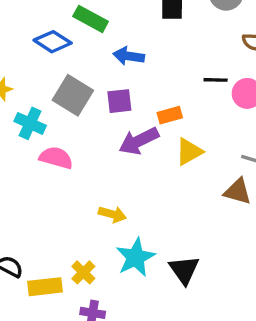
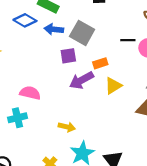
blue arrow: (129, 56) -> (54, 29), moved
gray square: (73, 95) -> (82, 33), moved
cyan cross: (30, 123) -> (18, 118), moved, turned -36

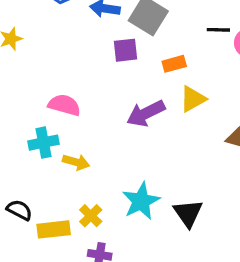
purple arrow: (81, 80) -> (146, 113), moved
yellow arrow: (67, 127) -> (76, 162), moved

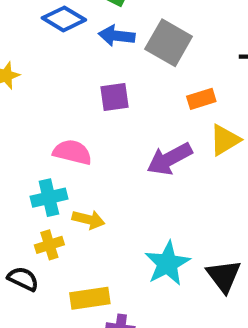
purple square: (126, 50) -> (114, 97), moved
yellow cross: (91, 216) -> (49, 245), moved, turned 30
yellow rectangle: (54, 229) -> (90, 298), moved

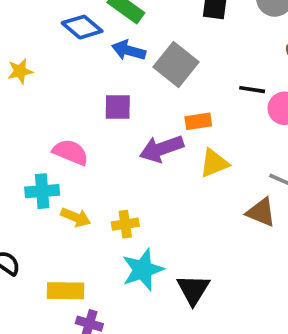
purple arrow: (169, 159) -> (161, 149), moved
yellow cross: (49, 245) -> (125, 224), moved

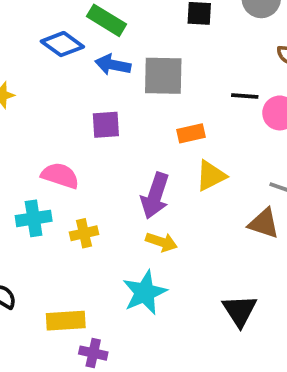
gray square: (176, 64) -> (163, 76), turned -33
purple arrow: (161, 149) -> (155, 196), moved, turned -48
yellow arrow: (76, 217) -> (161, 242), moved
yellow cross: (125, 224) -> (84, 233), moved
black triangle: (193, 289) -> (240, 311), moved

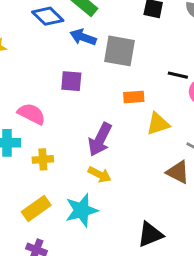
yellow triangle: (211, 176) -> (158, 124), moved
black triangle: (240, 311) -> (150, 234), turned 32
yellow rectangle: (66, 321) -> (36, 209), moved, turned -40

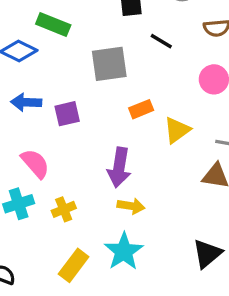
blue arrow: (83, 37) -> (26, 102), moved
black line: (178, 75) -> (161, 41), moved, turned 36
pink semicircle: (32, 114) -> (35, 164), turned 40

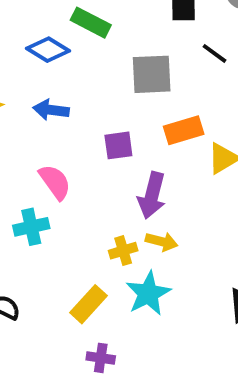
orange rectangle: (141, 109) -> (184, 130), size x1.4
purple square: (67, 114) -> (118, 145), moved
yellow cross: (64, 209) -> (123, 251), moved

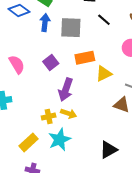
blue arrow: (51, 110) -> (45, 22), moved, turned 84
purple square: (118, 145) -> (51, 63), turned -35
pink semicircle: (55, 182) -> (17, 64), moved

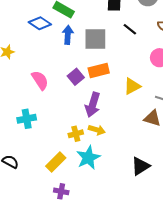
orange rectangle: (85, 58) -> (99, 71), moved

